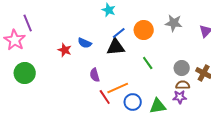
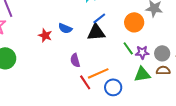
orange circle: (144, 30) -> (134, 22), moved
purple star: (180, 97) -> (142, 52), moved
green triangle: (158, 106) -> (142, 74), moved

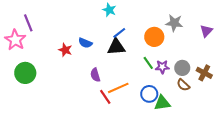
brown semicircle: (163, 70) -> (183, 85), turned -136
green triangle: (142, 74) -> (162, 103), moved
blue circle: (113, 87) -> (149, 94), moved

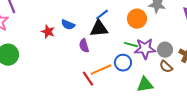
green line: (148, 63) -> (131, 45), turned -40
purple star: (162, 67) -> (145, 49), size x1.5
purple semicircle: (95, 75) -> (84, 46), moved
blue circle: (149, 94) -> (123, 63), moved

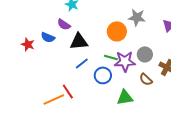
blue line: (102, 15) -> (82, 63), moved
purple semicircle: (84, 46) -> (64, 24), moved, turned -40
gray circle: (165, 50) -> (145, 54), moved
orange line: (101, 70) -> (54, 99), moved

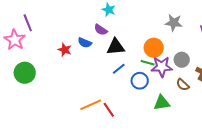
orange circle: (117, 31) -> (154, 48), moved
red line: (68, 91) -> (109, 110), moved

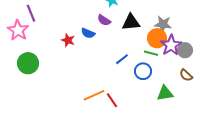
gray star: (174, 23) -> (163, 24), moved
black triangle: (116, 47) -> (131, 22), moved
purple star: (162, 67) -> (171, 45), moved, turned -30

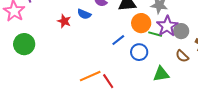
orange circle: (157, 38) -> (141, 23), moved
green line: (151, 53) -> (155, 34), moved

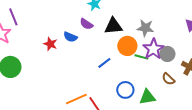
blue circle: (139, 52) -> (125, 90), moved

